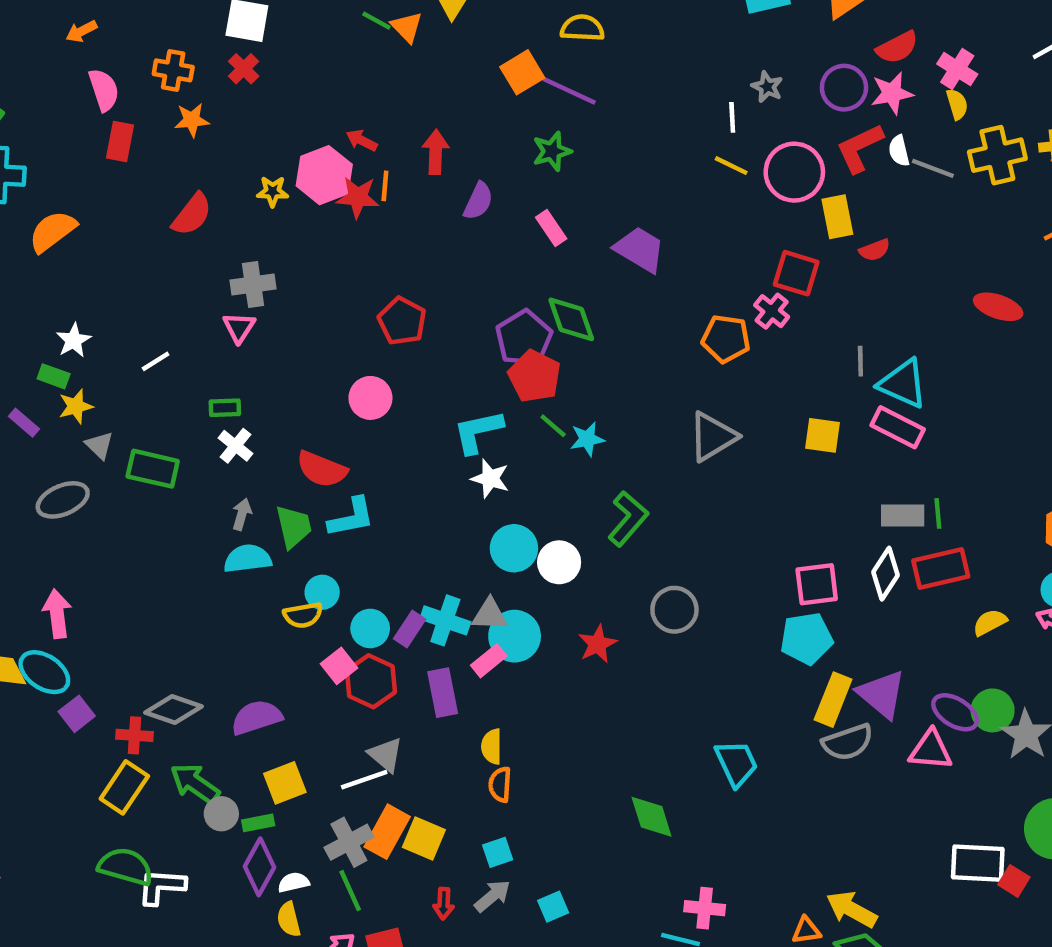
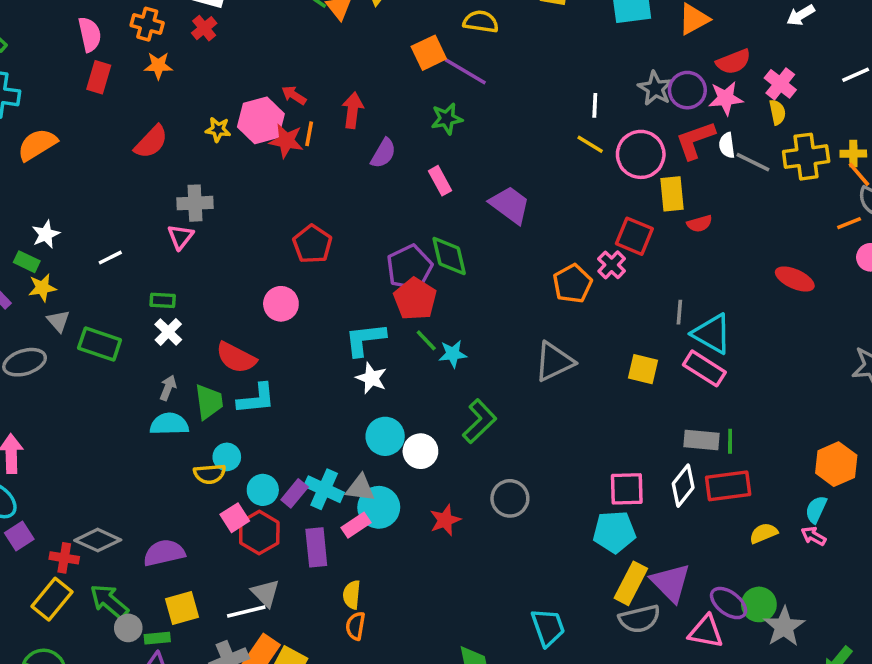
gray star: (767, 87) -> (655, 88), moved, size x1.4
orange pentagon: (726, 339) -> (572, 284), turned 30

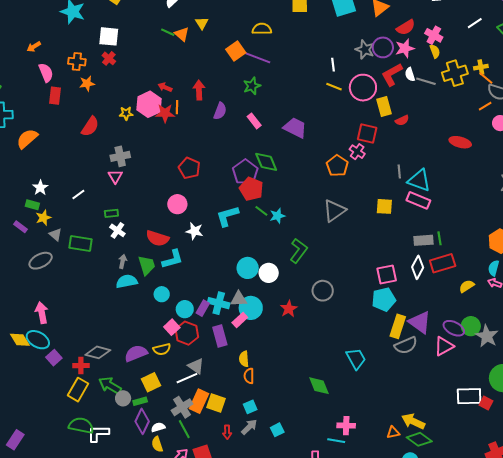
white star: (371, 378) -> (194, 231), moved
yellow semicircle: (210, 474) -> (162, 349), moved
pink triangle: (706, 632) -> (444, 346), turned -30

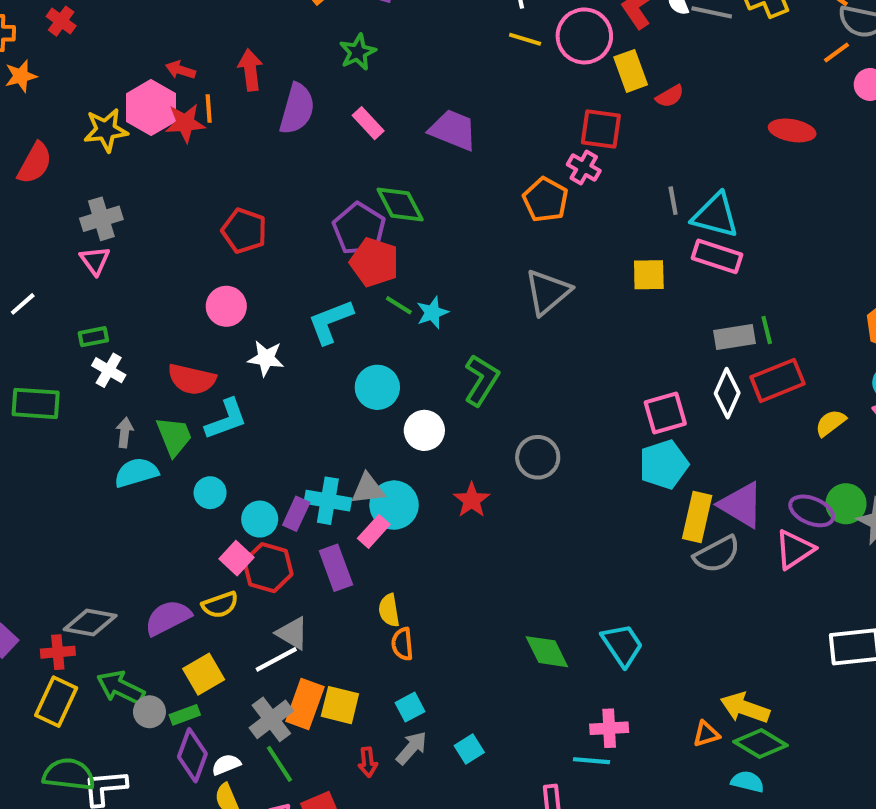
purple semicircle: (220, 111) -> (297, 109), size x1.4
yellow star: (126, 113) -> (106, 130), size x1.5
cyan circle: (248, 268) -> (377, 387), moved
cyan trapezoid: (356, 359) -> (622, 645), moved

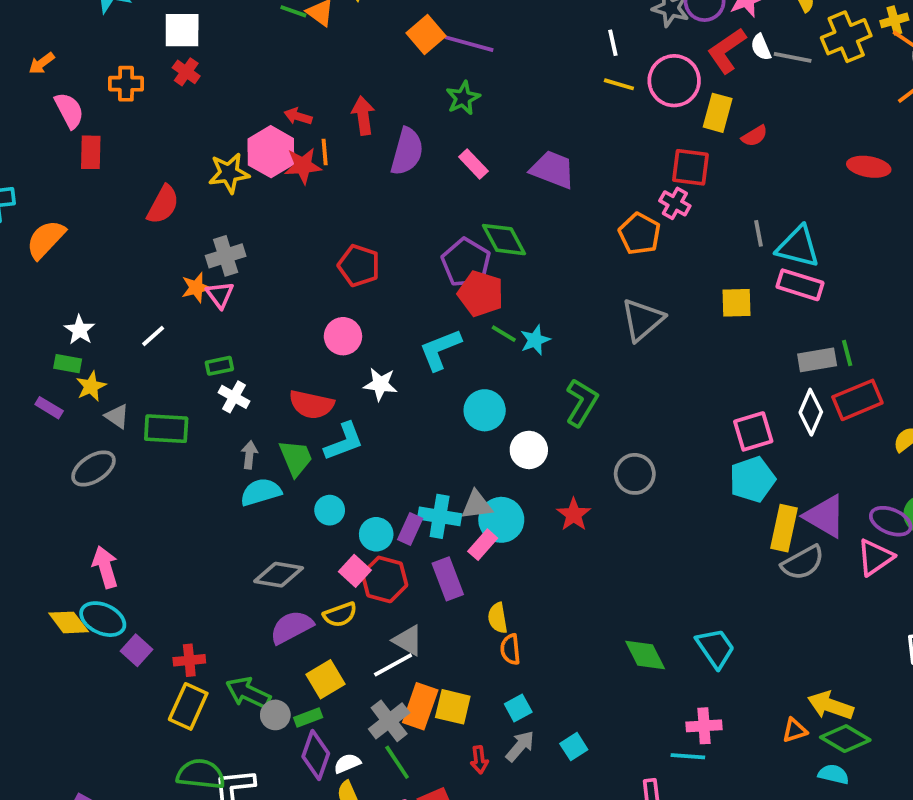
yellow rectangle: (631, 71) -> (718, 113), turned 36
orange star: (21, 76) -> (196, 288), moved
gray diamond: (90, 623) -> (279, 575), moved

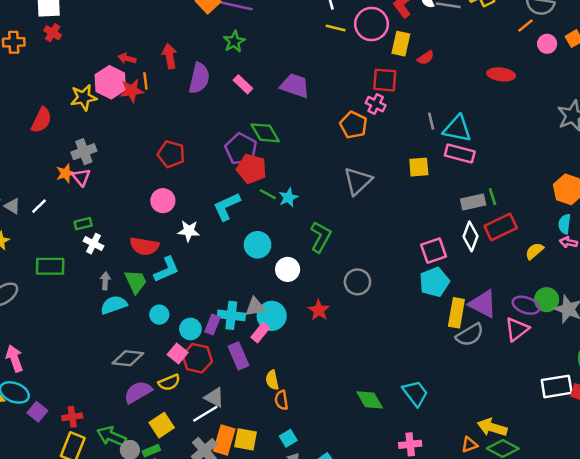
gray triangle: (117, 416) -> (12, 206), moved

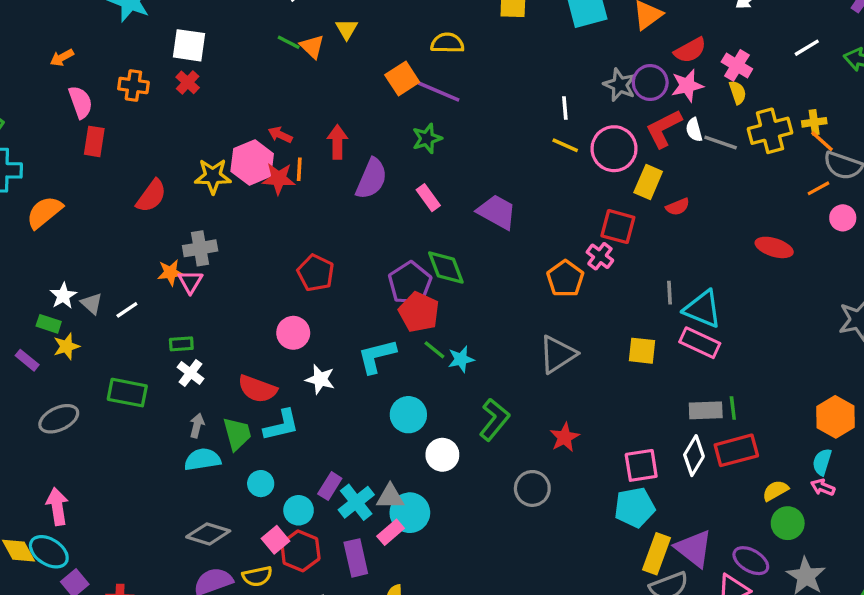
green circle: (547, 300) -> (788, 523), moved
red star: (319, 310) -> (565, 437), moved
cyan cross: (231, 315) -> (356, 502), turned 35
purple rectangle: (212, 324) -> (330, 486), moved

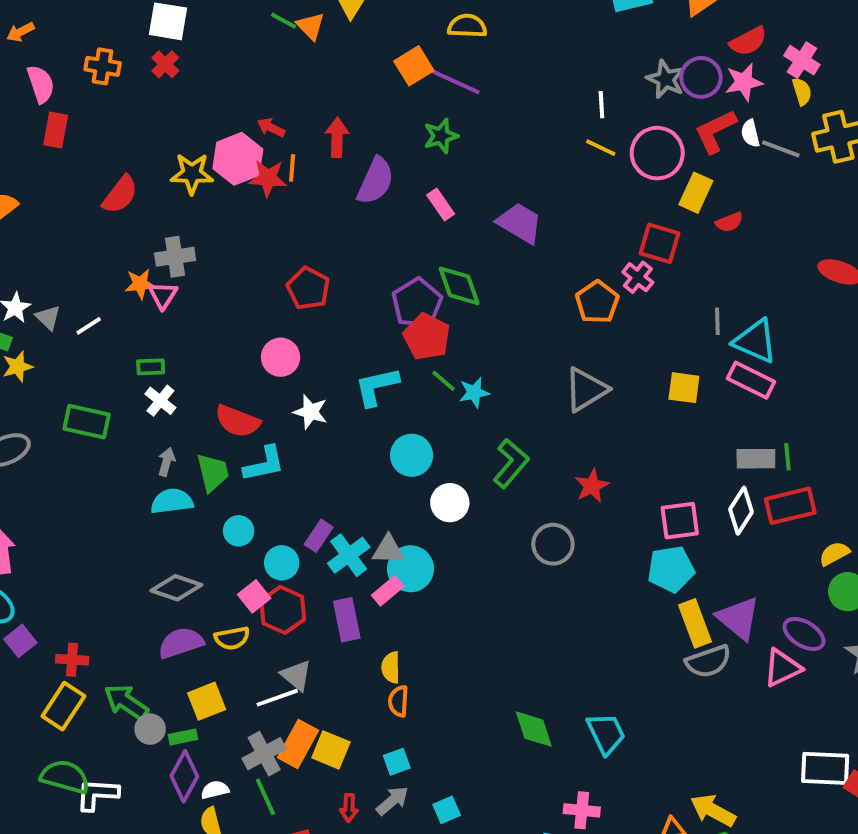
yellow rectangle: (657, 554) -> (695, 623), turned -42

